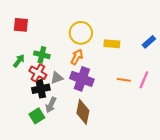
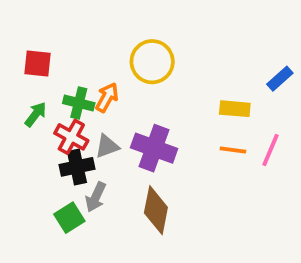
red square: (21, 25) -> (37, 64), moved
yellow rectangle: (112, 44) -> (235, 109), moved
orange arrow: (77, 57) -> (107, 97), moved

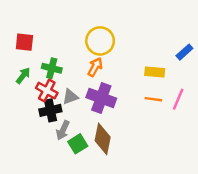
orange arrow: (107, 97) -> (95, 67), moved
green square: (69, 218) -> (78, 144), moved

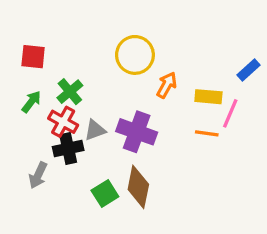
orange arrow: (95, 67) -> (167, 85), moved
green cross: (52, 68) -> (70, 92), turned 36
pink line: (178, 99) -> (230, 113), moved
gray arrow: (63, 130) -> (38, 175), moved

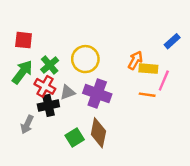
yellow circle: (135, 55) -> (85, 59), moved
blue rectangle: (249, 70) -> (172, 41), moved
orange arrow: (167, 85) -> (135, 60), moved
green arrow: (31, 102) -> (22, 72), size x1.5

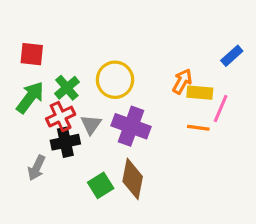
red cross: (45, 86) -> (61, 117), turned 36
gray triangle: (68, 92) -> (91, 125), turned -35

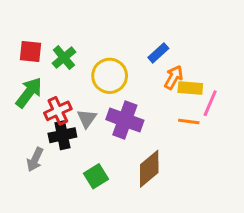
blue rectangle: (232, 56) -> (158, 53), moved
green cross: (67, 88) -> (64, 58), moved
brown diamond: (133, 179) -> (149, 169), moved, turned 39

